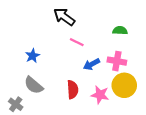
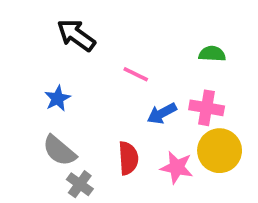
black arrow: (64, 17) -> (76, 35), moved
gray cross: (16, 104) -> (80, 184), moved

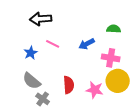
black arrow: (76, 35) -> (41, 19), turned -40
pink line: (136, 74) -> (53, 44), moved
blue arrow: (162, 113) -> (87, 44), moved

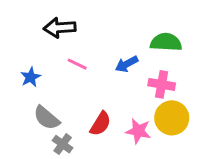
green semicircle: (114, 29) -> (166, 42), size x1.5
blue star: (31, 53) -> (31, 77), moved
red semicircle: (69, 85) -> (100, 124), turned 36

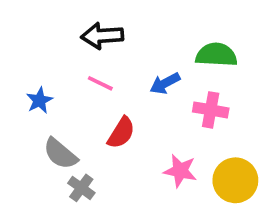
black arrow: (60, 28) -> (102, 36), moved
yellow circle: (172, 118) -> (235, 180), moved
red semicircle: (100, 124) -> (121, 133), moved

